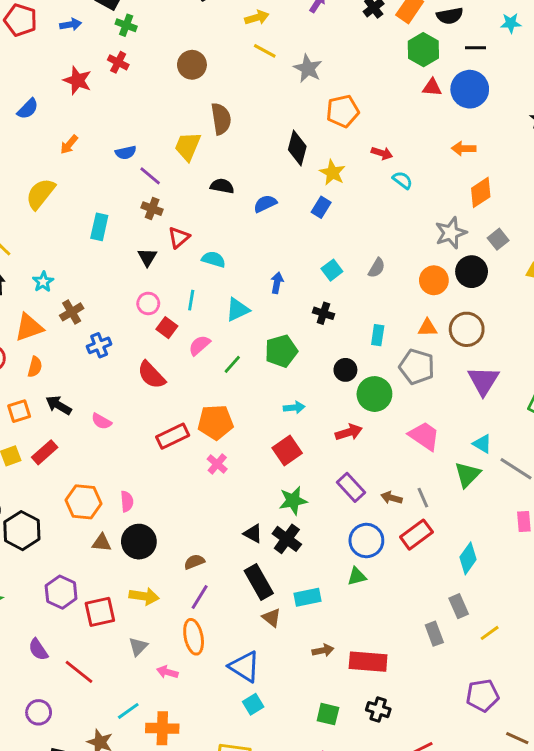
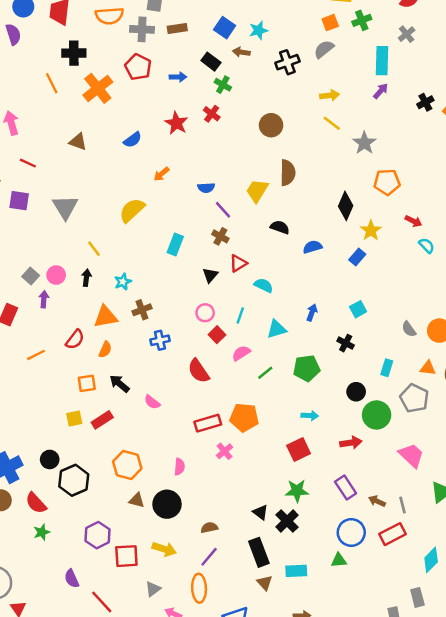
gray semicircle: (377, 268) -> (409, 329), moved, turned 105
pink cross: (217, 464) -> (225, 451), moved
pink semicircle: (127, 501) -> (179, 467), moved

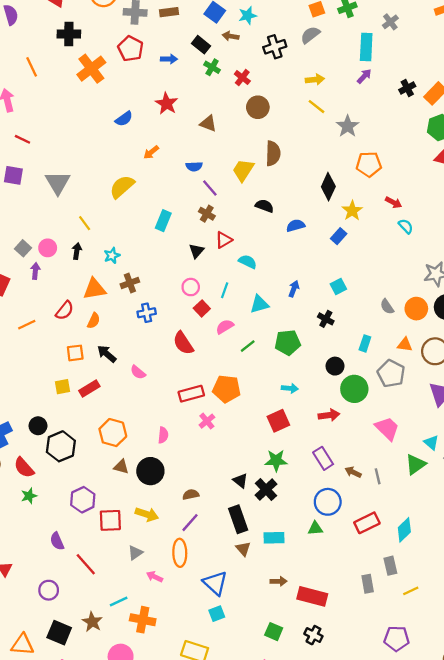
orange line: (52, 83) -> (32, 67), moved
red cross: (212, 114) -> (242, 78), moved
brown triangle: (78, 142) -> (208, 123), moved
red rectangle: (392, 534) -> (367, 523), moved

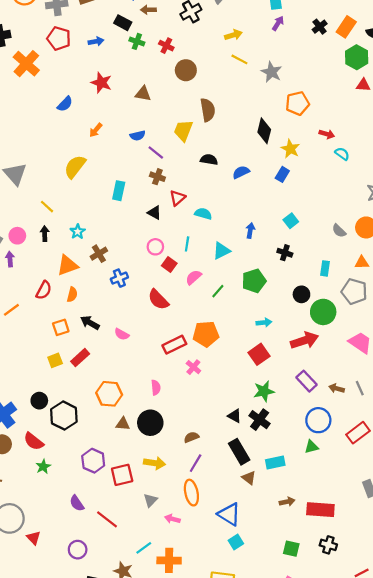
black triangle: (196, 251) -> (154, 213), turned -32
red arrow: (329, 415) -> (304, 340), size x1.4

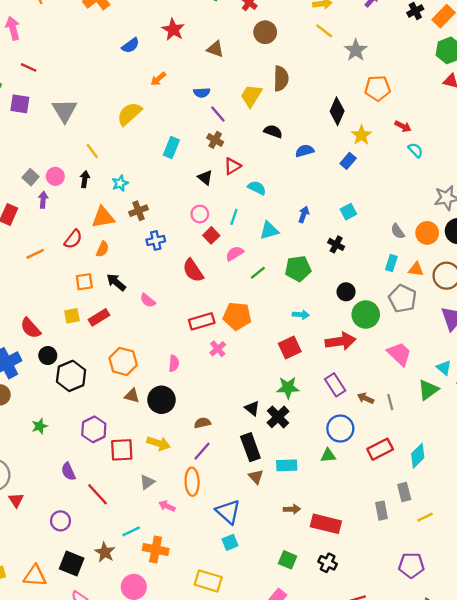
cyan rectangle: (325, 268) -> (391, 263), moved
red semicircle: (34, 441) -> (31, 328), moved

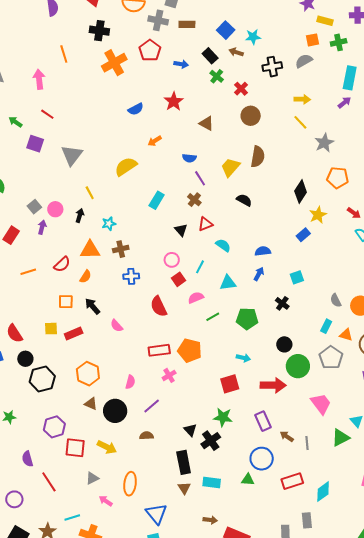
blue semicircle: (305, 151) -> (263, 251), moved
purple line: (202, 451) -> (152, 406), moved

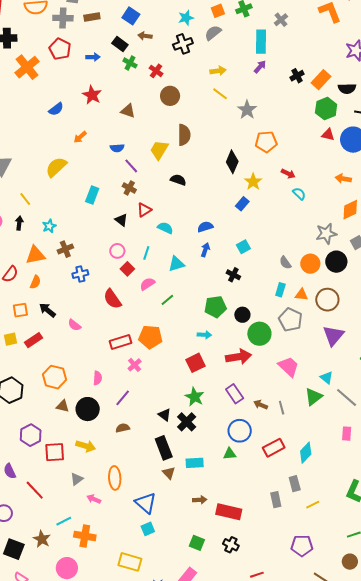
cyan star: (253, 37) -> (186, 18), moved
green pentagon: (247, 319) -> (215, 307), moved
green star: (223, 417) -> (195, 397), turned 30

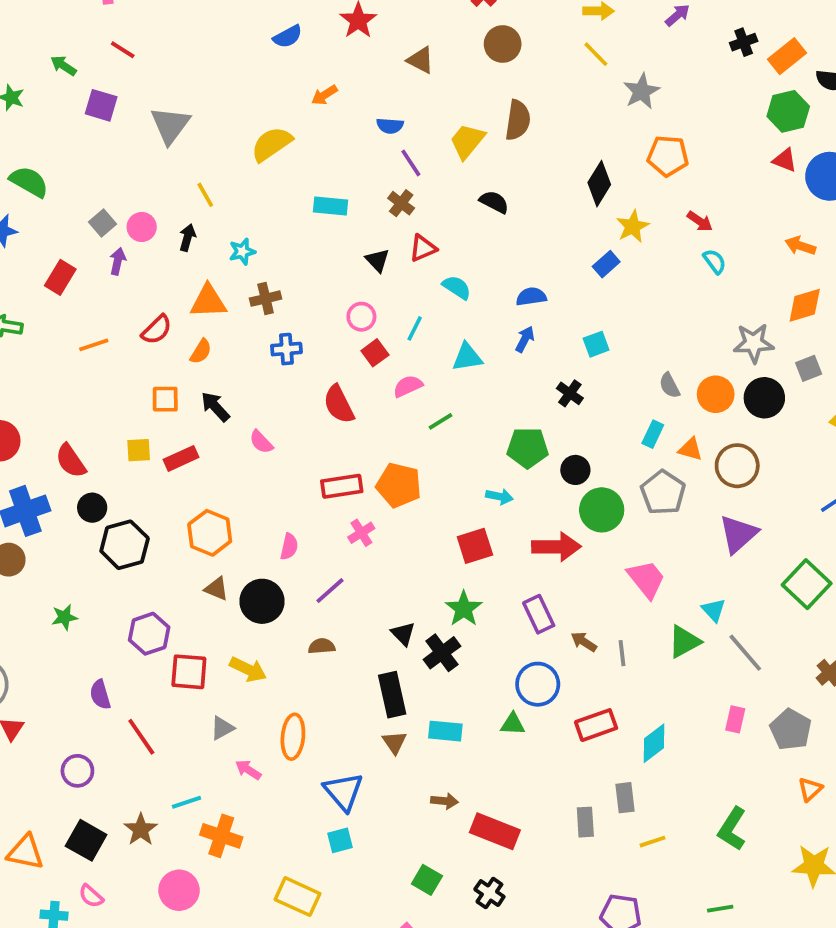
cyan rectangle: (92, 195) -> (331, 206), turned 66

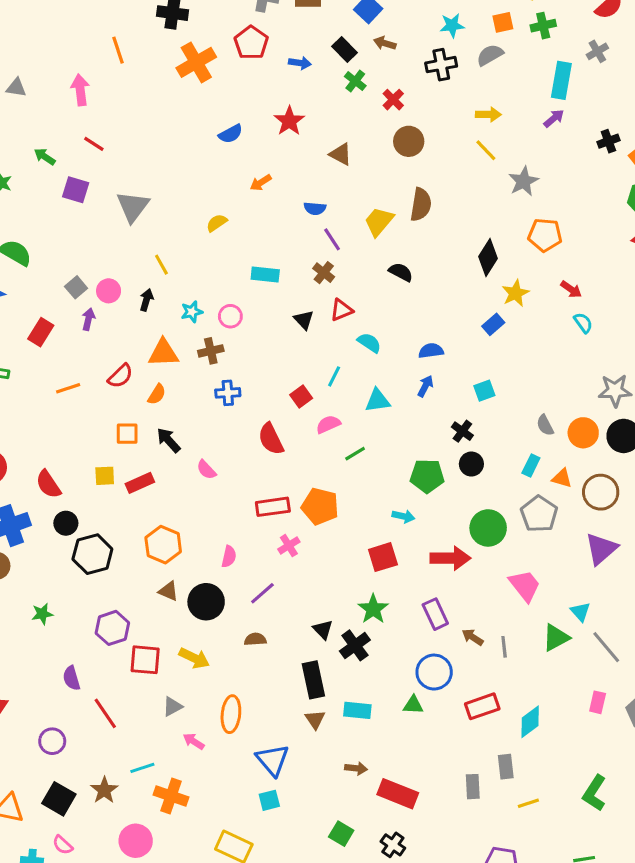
yellow semicircle: (272, 144) -> (217, 223), size x0.6
pink circle: (361, 317) -> (230, 316), moved
black circle: (575, 470) -> (471, 464), moved

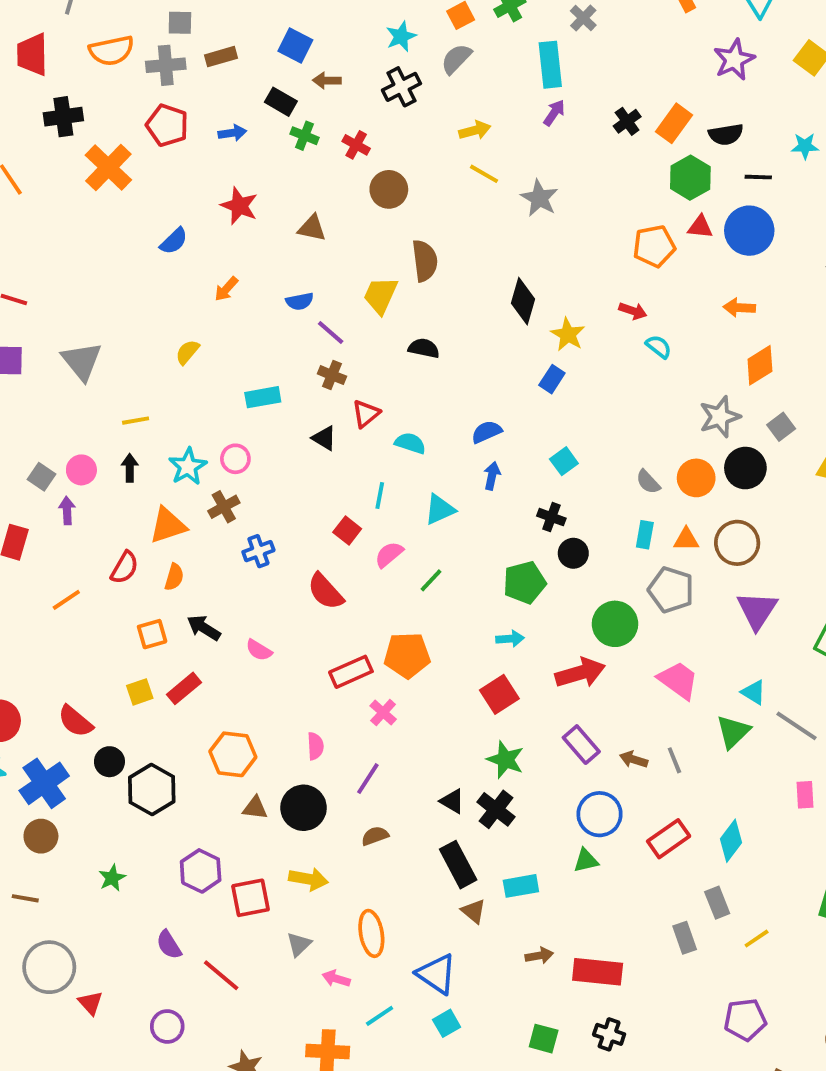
orange pentagon: (545, 235) -> (654, 246), moved
yellow line: (161, 265) -> (136, 421), turned -55
cyan star: (192, 312) -> (188, 467), size x1.4
cyan line: (142, 768) -> (380, 1016), moved

